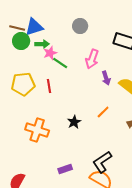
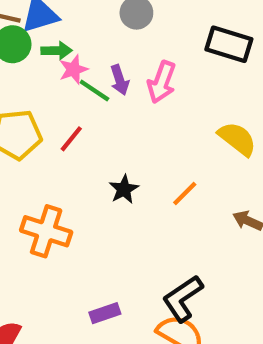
purple arrow: (106, 78) -> (120, 80), moved
red line: (49, 86) -> (71, 139), turned 48
black star: (74, 122) -> (124, 189), moved

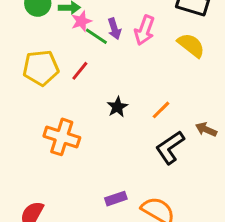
yellow semicircle: (237, 139) -> (191, 45), moved
black L-shape: (183, 298) -> (170, 147), moved
purple rectangle: (105, 313) -> (116, 199), moved

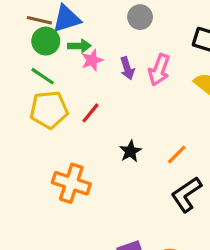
green line: (96, 36) -> (43, 76), moved

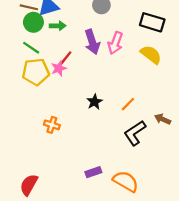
pink star: (92, 60) -> (59, 68), moved
purple arrow: (127, 68) -> (92, 42), size x1.5
red line: (90, 113) -> (66, 58), moved
orange cross: (71, 183) -> (52, 125), size x0.6

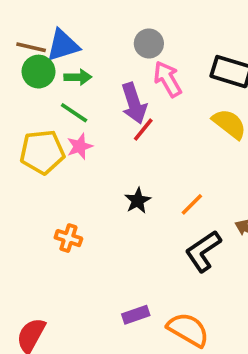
pink arrow: (115, 43) -> (168, 79), moved, turned 130
green line: (31, 48) -> (74, 113), moved
red line: (66, 58) -> (143, 130), moved

